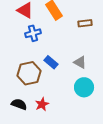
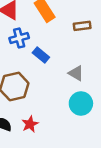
blue rectangle: (51, 62) -> (41, 55), moved

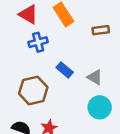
blue rectangle: (41, 55) -> (65, 70), moved

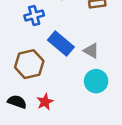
blue rectangle: (65, 70) -> (61, 43), size x1.5

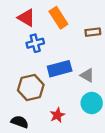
blue rectangle: (61, 43) -> (60, 69), turned -55
red star: (45, 102) -> (57, 115), moved

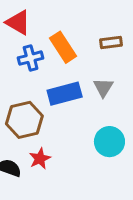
orange rectangle: (58, 18) -> (63, 47), moved
gray triangle: (87, 75) -> (103, 87), moved, turned 32
red star: (57, 115) -> (40, 159), moved

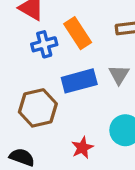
red star: (40, 159) -> (82, 148), moved

